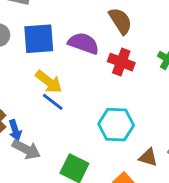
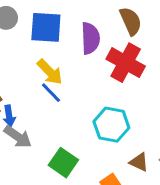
purple semicircle: (84, 43) -> (90, 38), turned 60
red cross: (121, 62) -> (126, 63), size x1.4

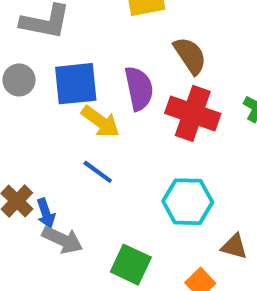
yellow arrow: (50, 72) -> (100, 121), moved

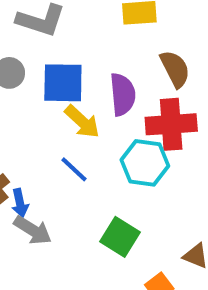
red cross: (193, 113) -> (171, 124), turned -30
cyan hexagon: (188, 202) -> (145, 163), moved
green square: (131, 265) -> (120, 237), moved

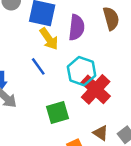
red cross: (171, 124) -> (96, 89), moved, turned 36
green square: (120, 237) -> (58, 112), turned 30

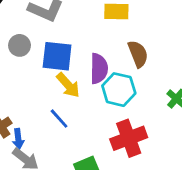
cyan hexagon: (82, 71) -> (119, 90), moved
red cross: (96, 89) -> (129, 138), turned 32

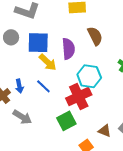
cyan hexagon: (119, 90) -> (89, 76), moved
red cross: (129, 138) -> (79, 96), moved
blue arrow: (18, 139) -> (19, 86), moved

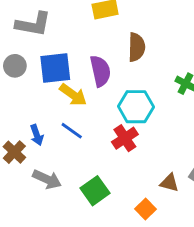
brown semicircle: (95, 36) -> (137, 47), turned 36
red cross: (79, 96) -> (125, 138), size x0.7
green square: (66, 121) -> (95, 191), moved

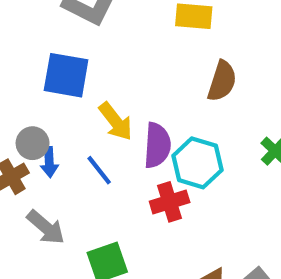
gray circle: (15, 66) -> (33, 143), moved
blue square: (55, 68) -> (66, 75), moved
purple semicircle: (100, 71) -> (157, 145), moved

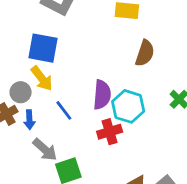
yellow arrow: (116, 121) -> (42, 78), moved
blue arrow: (49, 162) -> (29, 120), moved
gray arrow: (46, 227) -> (45, 149), moved

